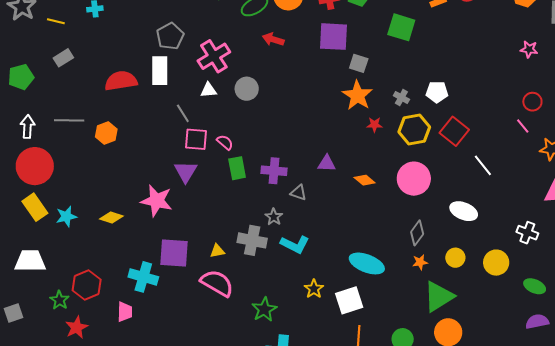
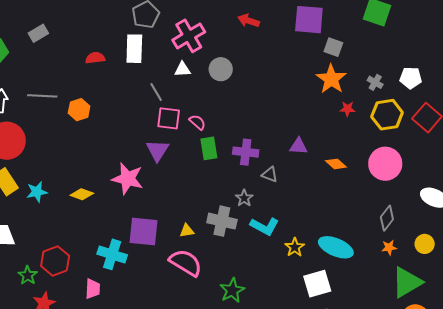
red semicircle: (121, 81) -> (95, 58), size x0.6
yellow star: (314, 289) -> (295, 247), moved

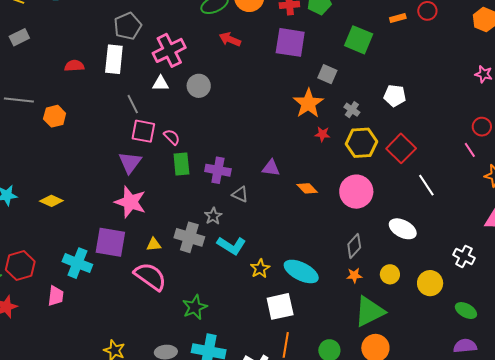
gray square: (333, 47) -> (327, 74), moved
white pentagon: (411, 78) -> (395, 96), moved
pink star: (128, 179) -> (130, 202), moved

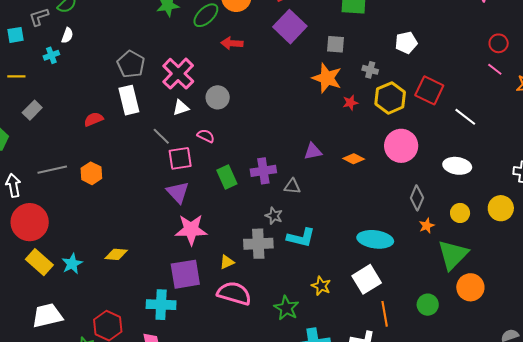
purple square: (290, 42) -> (290, 27), turned -36
pink semicircle: (172, 137) -> (206, 136), moved
yellow star: (260, 269) -> (321, 286), moved

